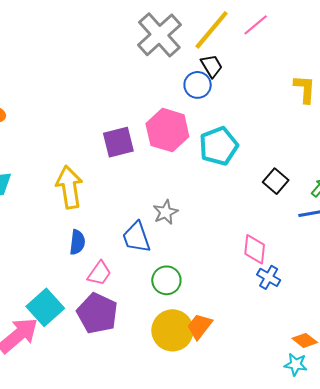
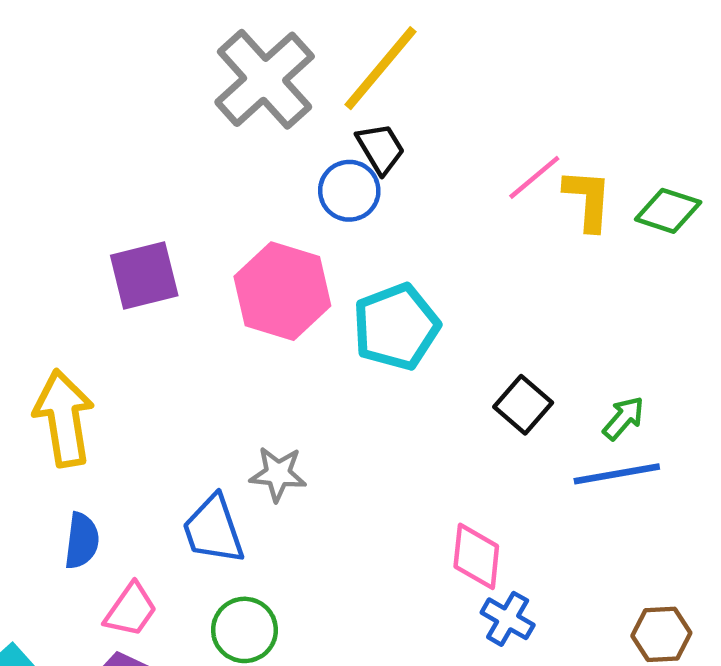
pink line: (256, 25) -> (534, 177), moved
purple square: (118, 142) -> (144, 275), moved
gray star: (165, 212) -> (278, 474), turned 30
green circle: (166, 280) -> (244, 630), moved

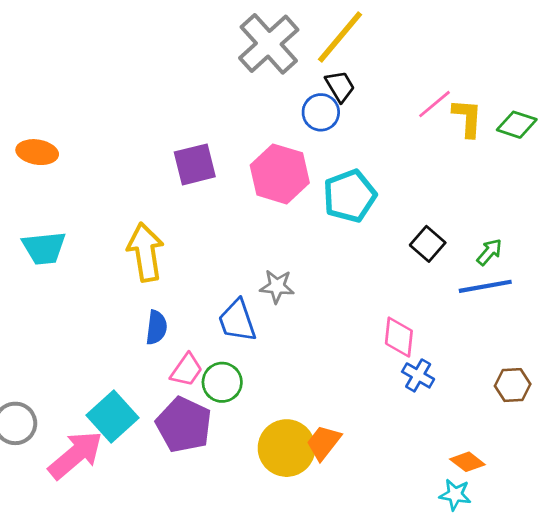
green circle: (244, 630) -> (222, 382), moved

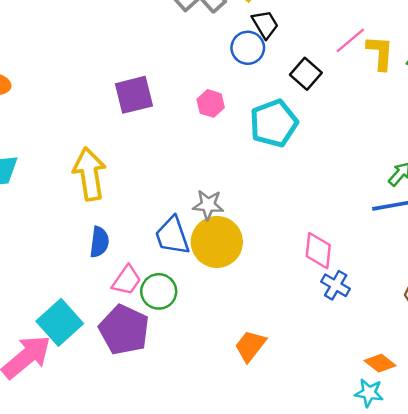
pink hexagon: (280, 174) -> (211, 103), size x0.5
black square: (428, 244) -> (306, 74), moved
yellow circle: (287, 448) -> (217, 242), moved

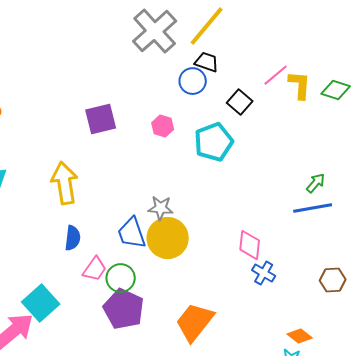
black trapezoid: (265, 24) -> (207, 62), turned -40
purple pentagon: (124, 330) -> (124, 309), moved
orange trapezoid: (250, 346) -> (195, 322), size x1.5

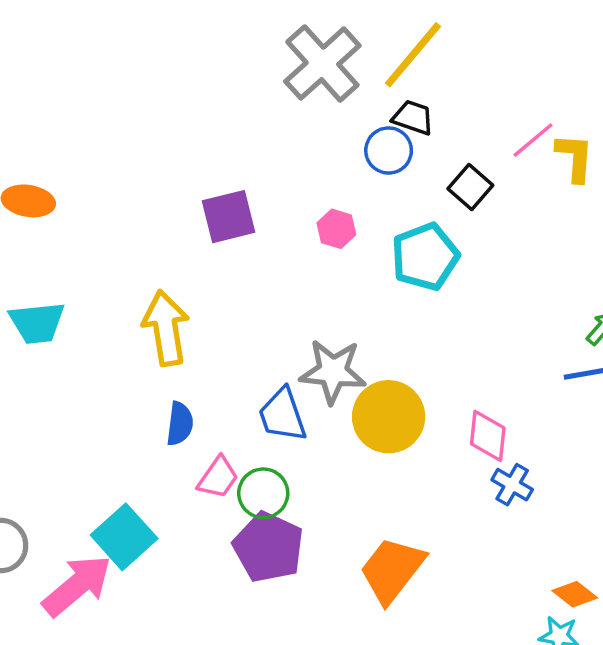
gray star: (161, 208) -> (333, 371), size x1.5
yellow circle: (168, 238) -> (389, 417), moved

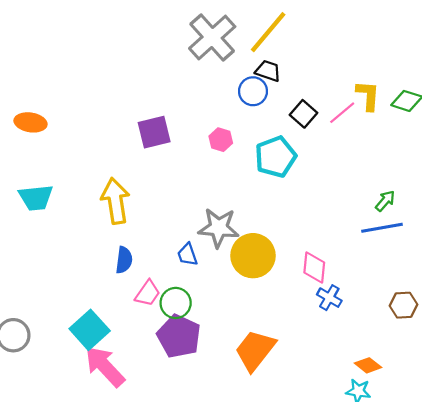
pink line: (533, 140) -> (342, 113), moved
blue trapezoid: (282, 415) -> (187, 255), size x0.7
pink arrow: (77, 586) -> (105, 366), moved, turned -93

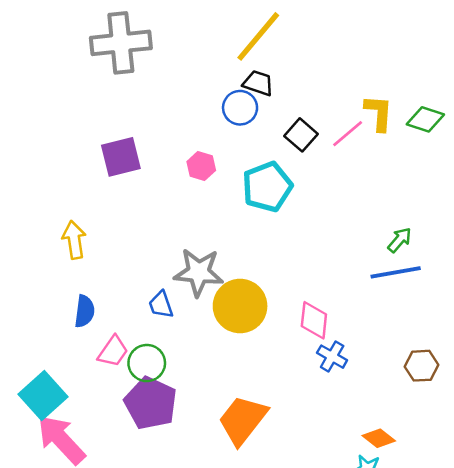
gray cross: (212, 38) -> (121, 43), moved, turned 36
yellow arrow: (115, 201) -> (74, 240), size x0.7

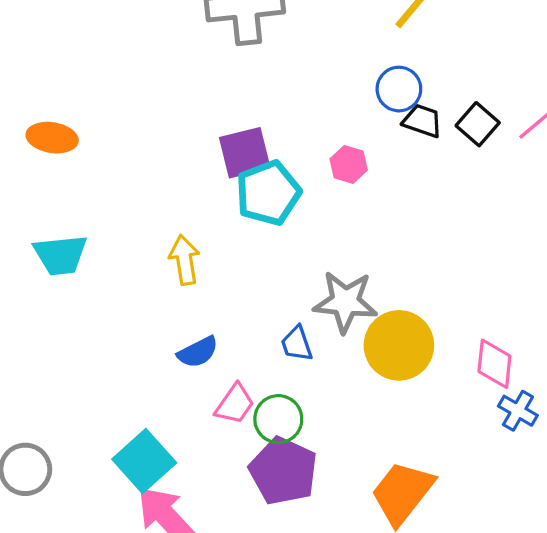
black trapezoid: (258, 83) -> (422, 121), moved
cyan pentagon: (267, 187) -> (268, 193), moved
blue semicircle: (85, 311) -> (198, 352), turned 56

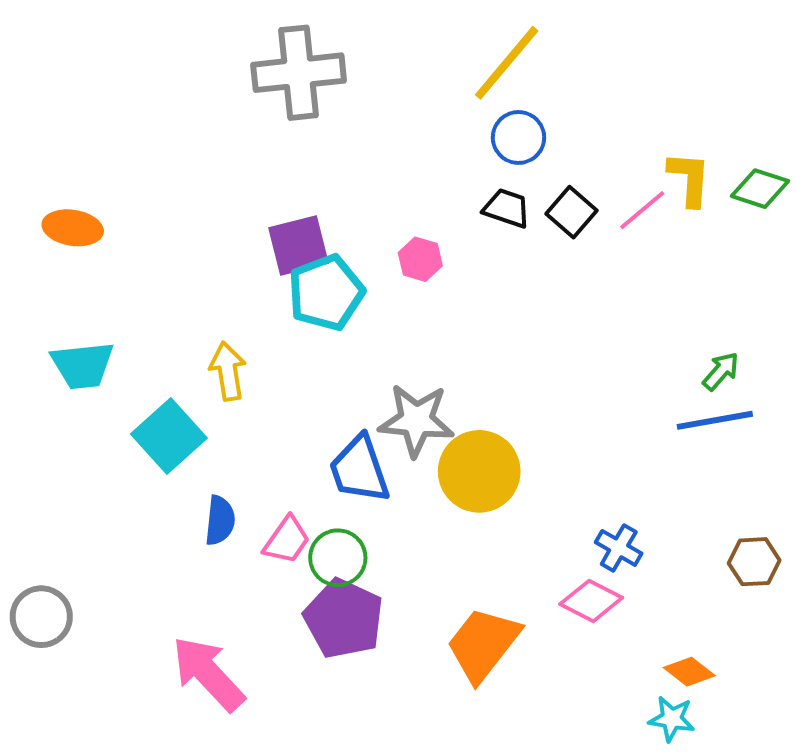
blue circle: (399, 89) -> (518, 137), moved
blue trapezoid: (297, 344) -> (359, 469), size x1.6
blue semicircle: (198, 352) -> (220, 520), moved, turned -57
pink diamond: (494, 364) -> (591, 601), moved, turned -69
cyan square: (144, 461) -> (169, 436), moved

